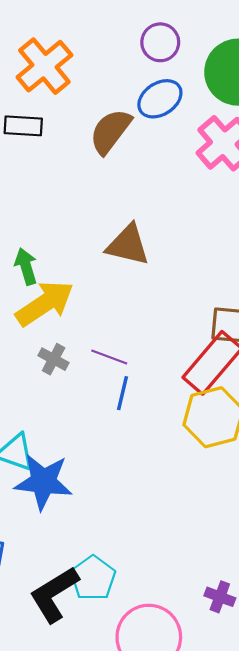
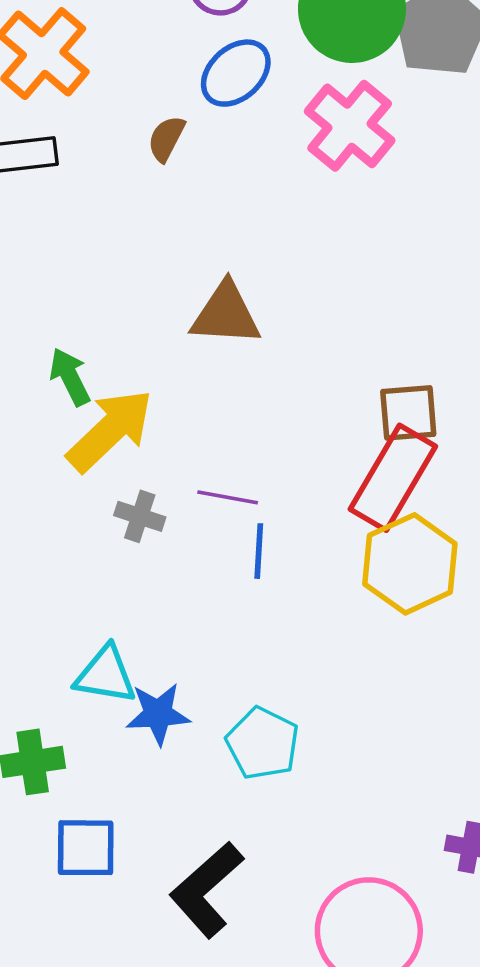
brown semicircle: (110, 131) -> (166, 139), size x0.6
blue star: (43, 482) -> (158, 714), size x0.7
cyan pentagon: (93, 578) -> (263, 743), moved

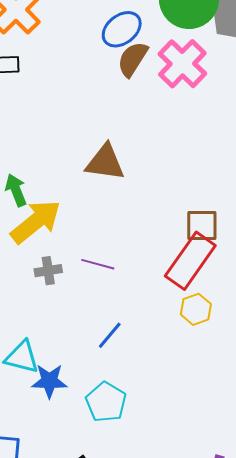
brown semicircle: (166, 139) -> (133, 59), moved, size x1.4
gray cross: (140, 516) -> (48, 271), turned -32
blue line: (259, 551) -> (110, 335), moved, turned 32
yellow hexagon: (410, 564) -> (196, 309), size x0.6

